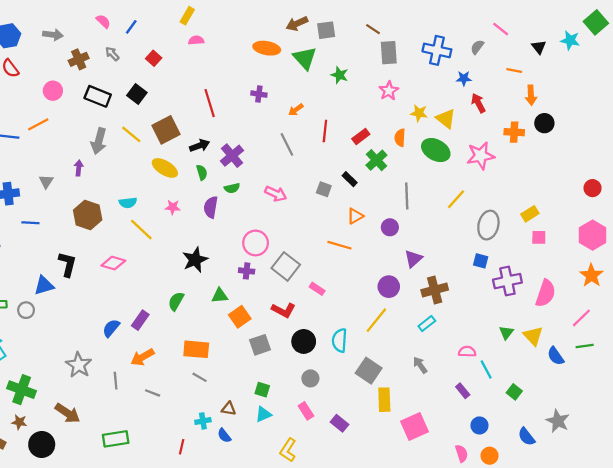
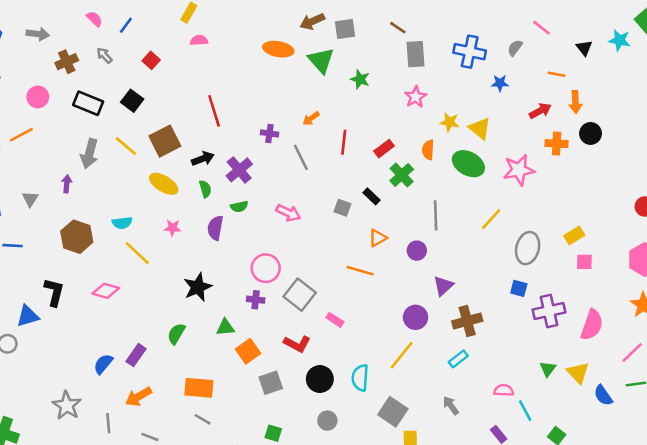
purple cross: (259, 94) -> (269, 133), moved
red arrow: (478, 103) -> (540, 111), moved, turned 90

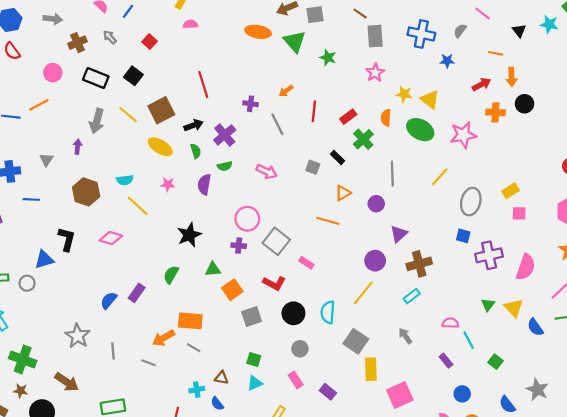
orange arrow: (138, 397) -> (163, 338), moved

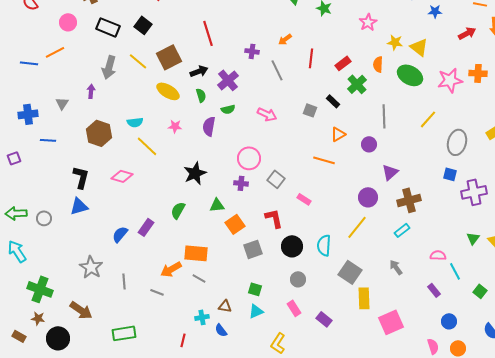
orange cross: (495, 112) -> (478, 73), moved
gray square: (276, 241) -> (276, 179), size x0.7
blue triangle: (44, 260) -> (79, 206), moved
red L-shape: (274, 283) -> (274, 218), turned -130

